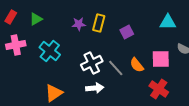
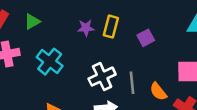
orange semicircle: (137, 65) -> (158, 92), moved
gray line: (116, 68) -> (132, 83), turned 36

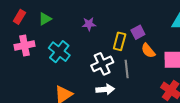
yellow rectangle: (111, 27) -> (120, 41), moved
orange semicircle: (158, 92) -> (148, 51), moved

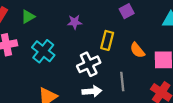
purple square: (138, 32) -> (127, 11), moved
gray line: (127, 69) -> (122, 82), moved

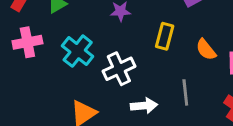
white cross: (89, 64) -> (119, 69), moved

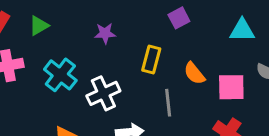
gray line: (185, 92) -> (168, 103), moved

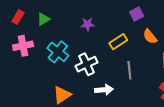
yellow rectangle: (151, 59) -> (118, 42), turned 42
orange semicircle: (194, 73) -> (150, 37), moved

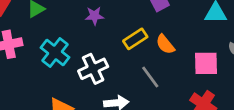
orange semicircle: (150, 37) -> (165, 44), moved
gray line: (129, 70) -> (150, 77), turned -30

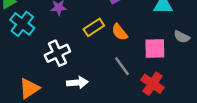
cyan cross: (55, 52) -> (22, 24), moved
gray line: (150, 77) -> (122, 66), moved

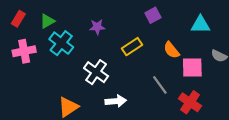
orange semicircle: (120, 32) -> (171, 50), moved
white cross: (57, 53) -> (96, 72), turned -30

